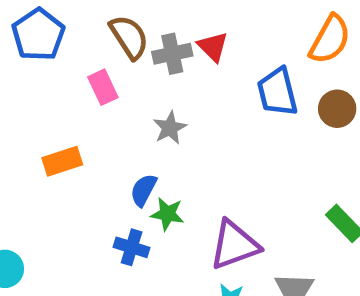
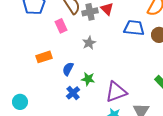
blue trapezoid: (277, 92) -> (134, 28), turned 110
blue semicircle: (143, 190) -> (68, 69), moved
blue cross: (132, 247) -> (73, 93), turned 32

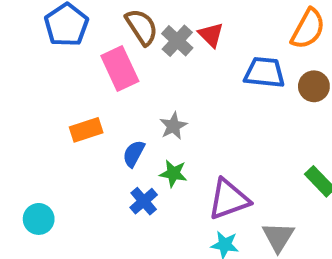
gray cross: (90, 12) -> (177, 41), turned -35
pink rectangle: (61, 26) -> (120, 68), size x1.5
gray star: (89, 43) -> (173, 126), moved

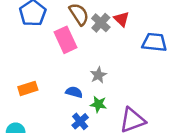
orange rectangle: (86, 130) -> (28, 88), moved
blue semicircle: (134, 154) -> (74, 92), turned 77

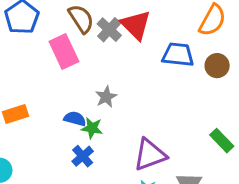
red triangle: (121, 19) -> (136, 25), size x1.5
green star: (98, 104) -> (92, 128), moved

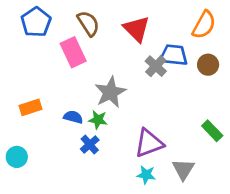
gray cross: (109, 30) -> (156, 66), moved
gray star: (106, 97) -> (110, 92), size x1.6
blue semicircle: (75, 119) -> (73, 117), moved

